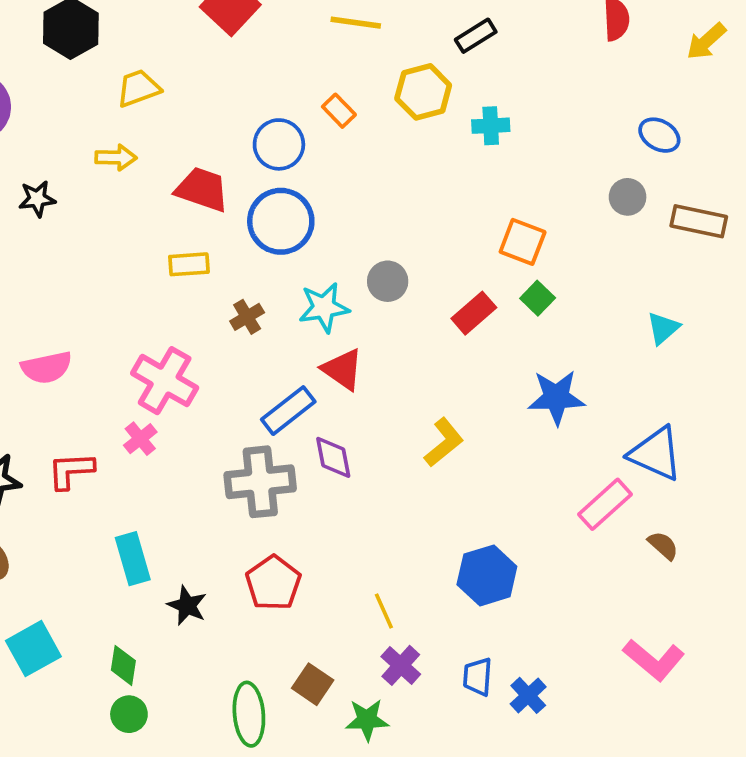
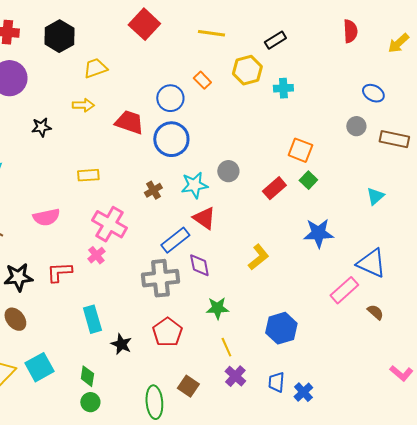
yellow rectangle: (189, 264) -> (88, 175), moved
pink L-shape: (654, 660) -> (401, 373), moved, size x0.7
green star: (367, 720) -> (217, 308), moved

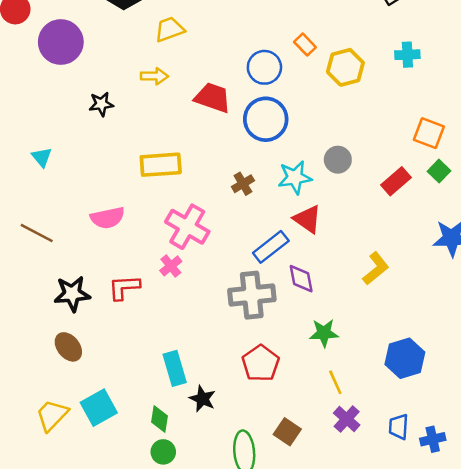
yellow hexagon: (247, 70) -> (345, 67), moved
yellow rectangle: (88, 175) -> (161, 165), size x1.5
cyan rectangle: (92, 319) -> (175, 368), moved
black star: (121, 344) -> (202, 399), moved
blue cross: (303, 392) -> (433, 439), turned 30

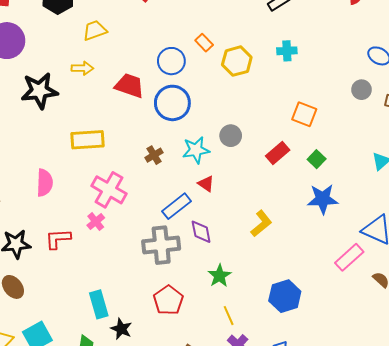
black star: (101, 104) -> (40, 91), size x1.8
green square: (439, 171) -> (317, 159), moved
pink semicircle: (108, 218) -> (45, 183), turned -76
red triangle: (307, 219) -> (206, 184), size x0.7
green star: (324, 333) -> (219, 276), turned -30

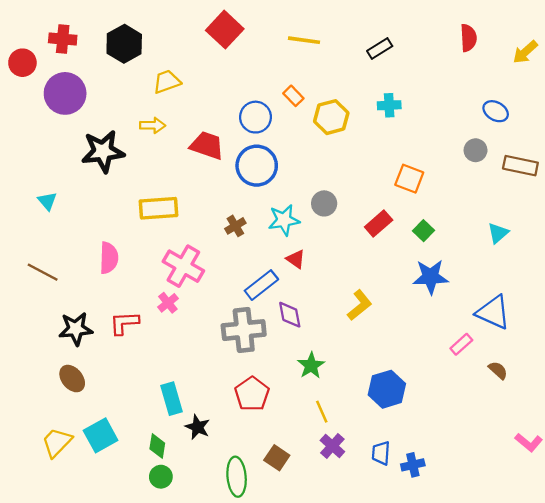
pink rectangle: (349, 257) -> (461, 344), size x0.7

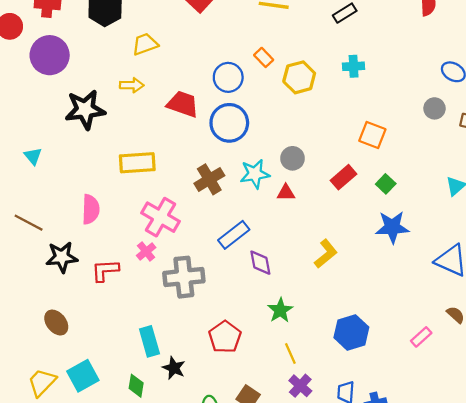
brown cross: (235, 226) -> (209, 179), size x1.5
red triangle: (296, 259) -> (286, 193), moved, turned -36
black star: (76, 329) -> (62, 257), moved
gray cross: (244, 330) -> (184, 277), moved
pink rectangle: (461, 344) -> (421, 337), moved

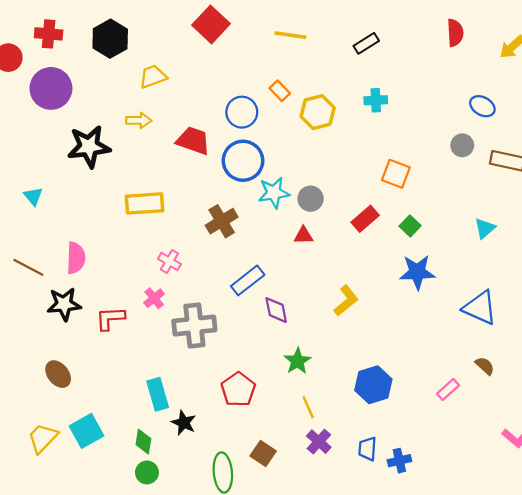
cyan star: (255, 174) -> (274, 193), moved
pink semicircle: (91, 209) -> (76, 258), moved
pink cross: (161, 217) -> (169, 261), size x0.6

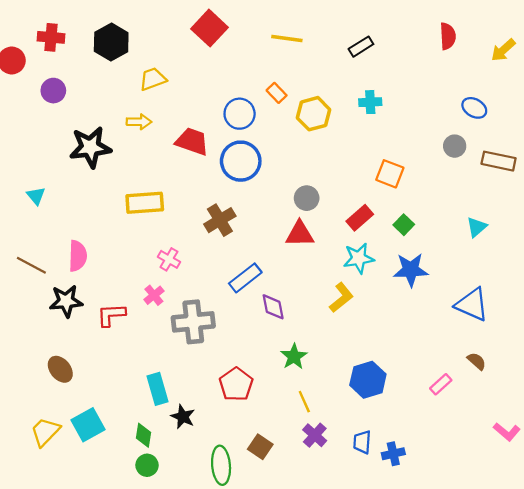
purple circle: (51, 88) -> (53, 91), size x0.6
cyan star: (274, 193) -> (359, 258), moved
red triangle: (303, 235) -> (300, 234), size x1.5

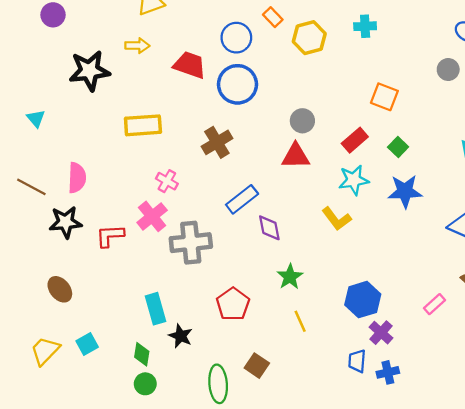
pink cross: (154, 295) -> (152, 216), size x1.5
yellow L-shape: (341, 298) -> (337, 219), turned 92
cyan square: (88, 425) -> (87, 344), size x0.7
purple cross: (315, 435) -> (381, 333), moved

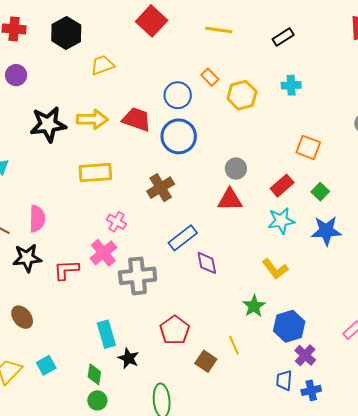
yellow arrow: (137, 46) -> (92, 119), moved, size x1.4
yellow L-shape: (337, 219) -> (275, 269), moved
green star: (290, 277) -> (254, 306), moved
brown square: (257, 366) -> (206, 361), moved

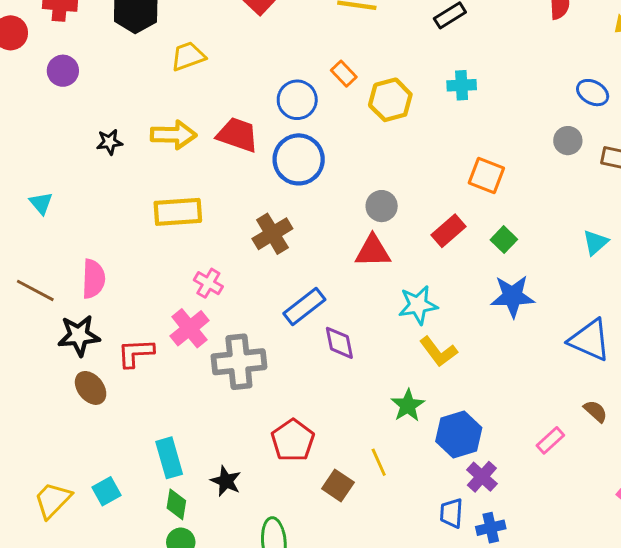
black star: (48, 124) -> (109, 142), size x0.5
cyan star: (281, 221) -> (418, 305), moved
brown ellipse: (22, 317) -> (91, 388), moved
cyan rectangle: (106, 334) -> (169, 458), moved

